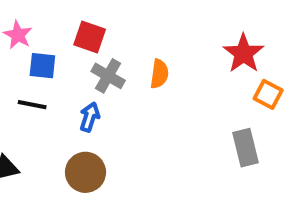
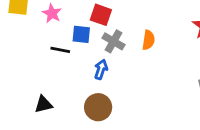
blue square: (42, 66) -> (81, 34), moved
black line: (32, 105) -> (60, 50), moved

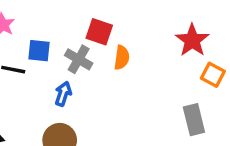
red square: (101, 15) -> (99, 32), moved

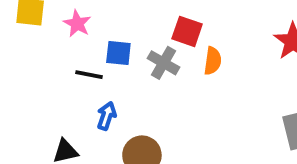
blue arrow: (63, 94) -> (107, 116), moved

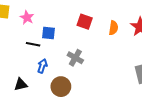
orange semicircle: (213, 61) -> (113, 28), moved
gray cross: (164, 63) -> (75, 58), moved

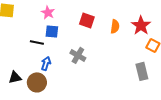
pink star: (27, 18) -> (48, 12), moved
black triangle: (21, 85) -> (15, 77), moved
brown circle: (61, 87) -> (37, 82), moved

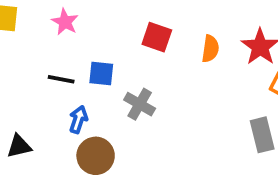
pink star: (48, 12) -> (65, 22), moved
blue square: (52, 31) -> (101, 74), moved
brown circle: (37, 82) -> (96, 156), moved

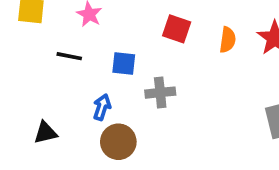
black line: (61, 79) -> (69, 56), moved
gray cross: (140, 104) -> (160, 93), turned -36

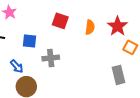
blue arrow: (102, 107) -> (17, 66), turned 120

